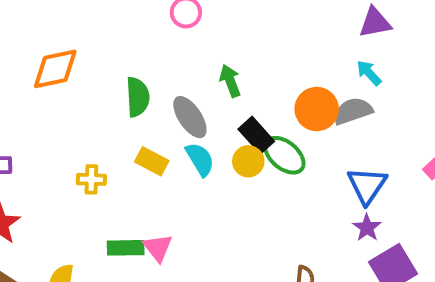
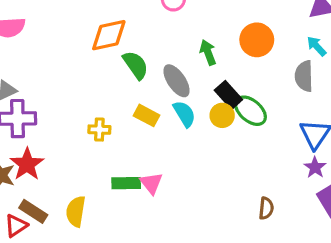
orange diamond: (55, 69) -> (109, 35), moved
green semicircle: (138, 97) -> (136, 65), turned -32
orange circle: (317, 109) -> (257, 40), moved
gray semicircle: (353, 111) -> (304, 76), turned -72

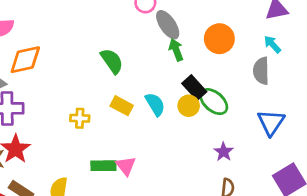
orange diamond: (109, 35) -> (25, 60), moved
gray ellipse: (177, 81) -> (168, 25), moved
purple star: (315, 167) -> (224, 152), moved

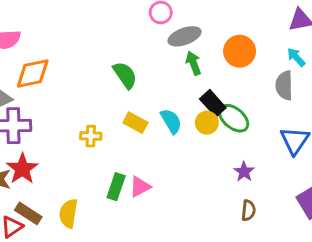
gray ellipse: (168, 25) -> (185, 36), turned -76
green rectangle: (103, 166) -> (116, 187), turned -70
pink triangle: (126, 166) -> (140, 187), turned 40

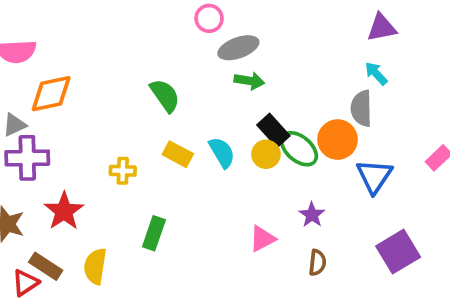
orange circle: (240, 51) -> (338, 140), moved
green arrow: (193, 63) -> (249, 81), turned 120
red star: (22, 169) -> (64, 211), moved
pink triangle: (140, 187) -> (262, 239), moved

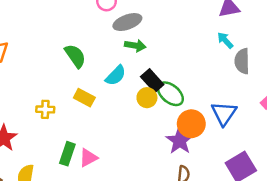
gray semicircle: (361, 108) -> (242, 61), moved
orange circle: (338, 140) -> (191, 124), moved
cyan semicircle: (222, 152) -> (116, 75), moved, turned 75
purple star: (312, 215) -> (180, 141), size x1.5
pink triangle: (262, 239) -> (88, 158), moved

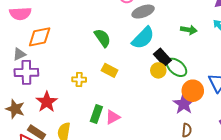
green arrow: (135, 46) -> (189, 30), moved
cyan semicircle: (116, 75) -> (143, 38), moved, size x1.4

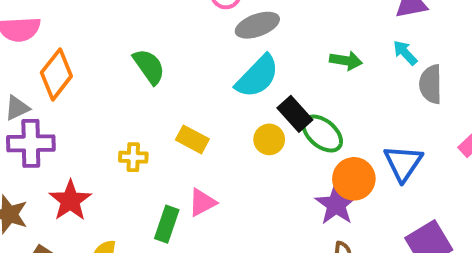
orange diamond: (40, 37) -> (56, 74), turned -40
green semicircle: (102, 38) -> (149, 67), moved
yellow circle: (158, 70) -> (269, 139), moved
pink triangle: (113, 117) -> (202, 202), moved

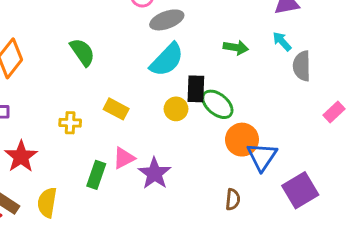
black rectangle: (295, 114) -> (196, 89), turned 44
blue triangle: (403, 163) -> (262, 156), moved
purple star: (336, 204) -> (155, 173), moved

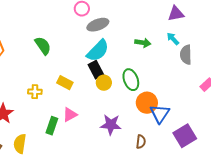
black rectangle: (196, 89) -> (96, 70), moved, turned -30
green ellipse: (217, 104) -> (131, 80), turned 30
purple star: (155, 173) -> (111, 125), moved, turned -30

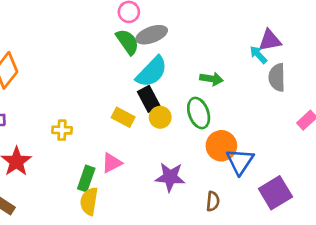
purple triangle: (176, 14) -> (270, 40), moved
green arrow: (143, 43) -> (211, 79), moved
green semicircle: (43, 46) -> (127, 42), moved
yellow rectangle: (65, 83) -> (123, 117), moved
yellow semicircle: (20, 144) -> (89, 201), moved

